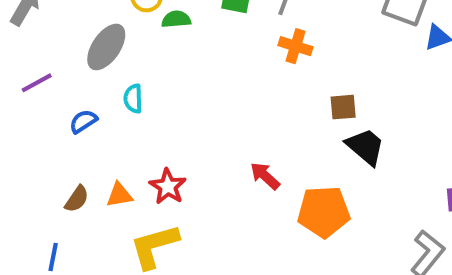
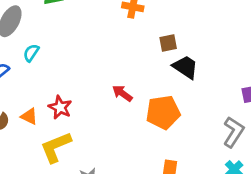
cyan semicircle: (133, 99) -> (31, 53), turned 42
orange triangle: (119, 195) -> (29, 116), turned 42

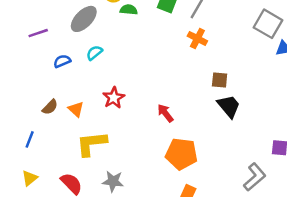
red star: (60, 107) -> (114, 98), moved
orange pentagon: (163, 112) -> (181, 154), moved

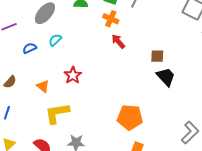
orange cross: (197, 38) -> (111, 19), moved
brown semicircle: (50, 107) -> (10, 82), moved
red arrow: (165, 113) -> (118, 41), moved

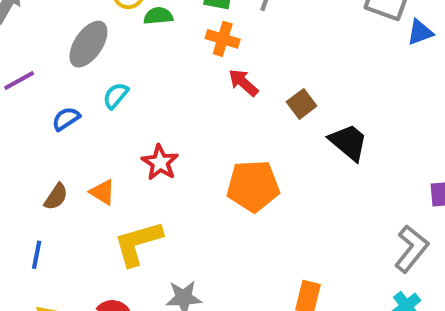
brown square: (157, 56) -> (302, 104), moved, turned -32
brown semicircle: (10, 82) -> (56, 197), moved
orange pentagon: (130, 117) -> (253, 186), moved

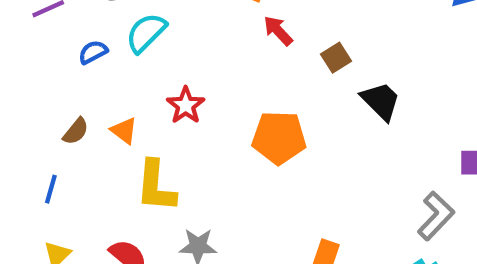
cyan semicircle: (116, 96) -> (146, 33), size x1.5
yellow L-shape: (138, 243) -> (156, 186), turned -74

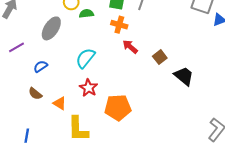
cyan semicircle: (146, 33) -> (85, 58), moved
brown semicircle: (76, 131) -> (35, 94), moved, turned 96
orange pentagon: (279, 138) -> (118, 108), moved

